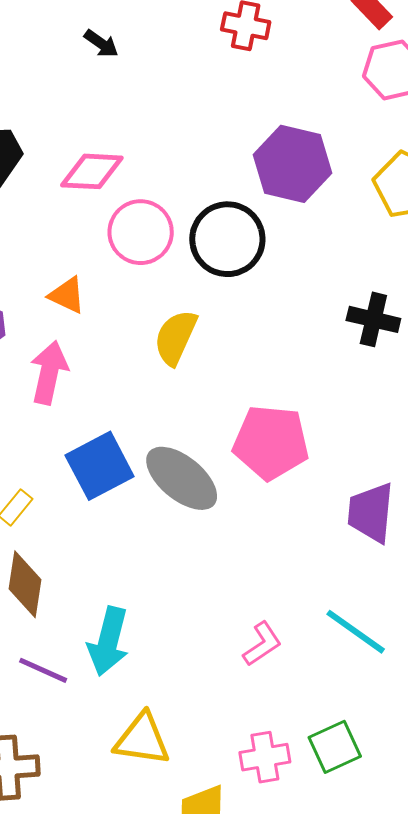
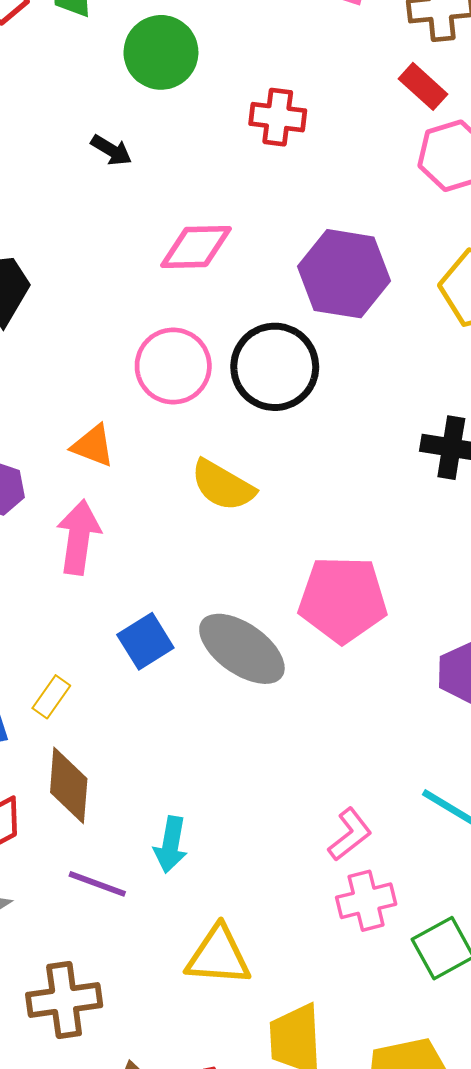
pink diamond: (92, 171) -> (196, 247), moved
yellow semicircle: (176, 337) -> (223, 485), turned -80
blue square: (100, 466) -> (145, 641), size x0.7
cyan arrow: (108, 641) -> (171, 845), size x0.7
pink cross: (265, 757) -> (366, 901), moved

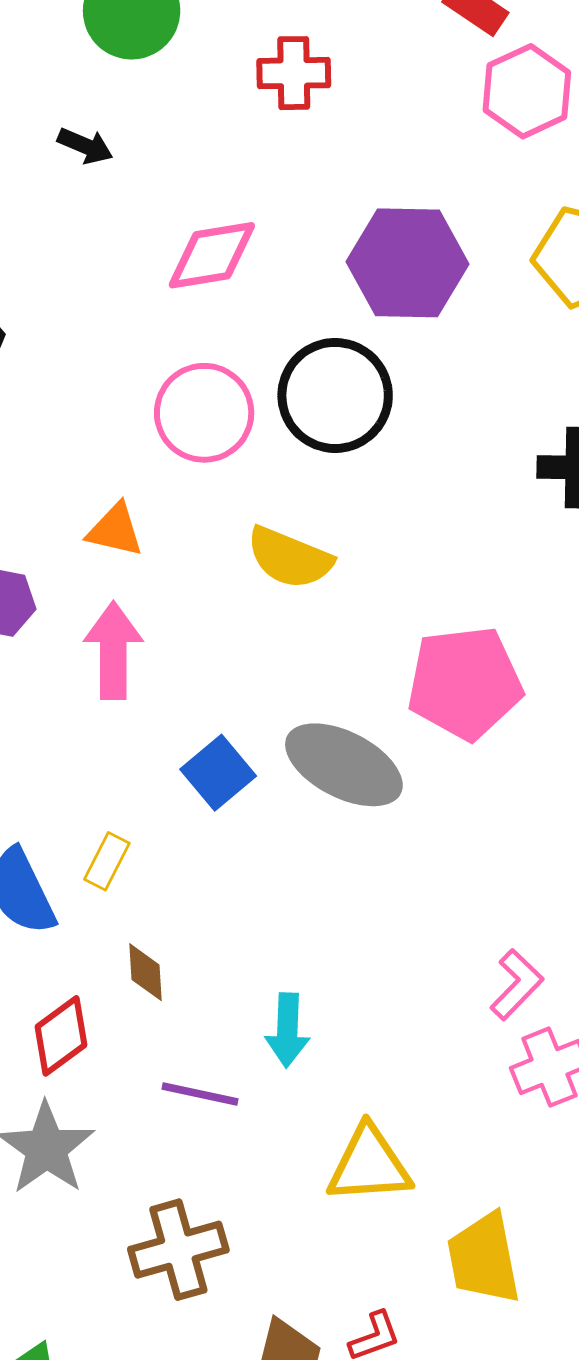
brown diamond: (69, 785) -> (145, 972), size x0.6

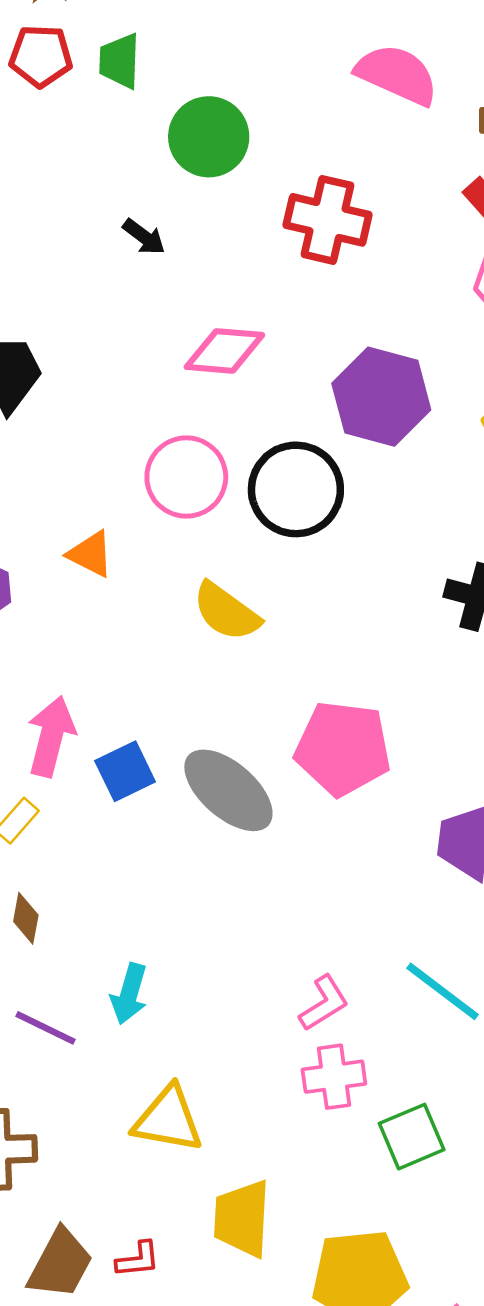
red cross: (294, 73) -> (328, 220), size x1.4
pink arrow: (113, 651) -> (51, 736), moved

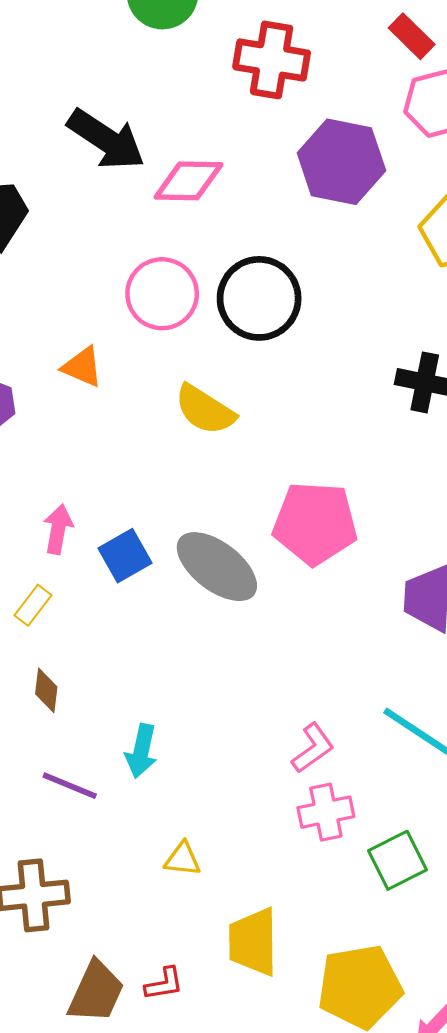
black arrow: (144, 237) -> (106, 139), moved, size x2.0
purple hexagon: (381, 397) -> (341, 162), moved
pink arrow: (51, 736) -> (58, 529), size x0.7
yellow triangle: (168, 1119) -> (183, 859), size x0.6

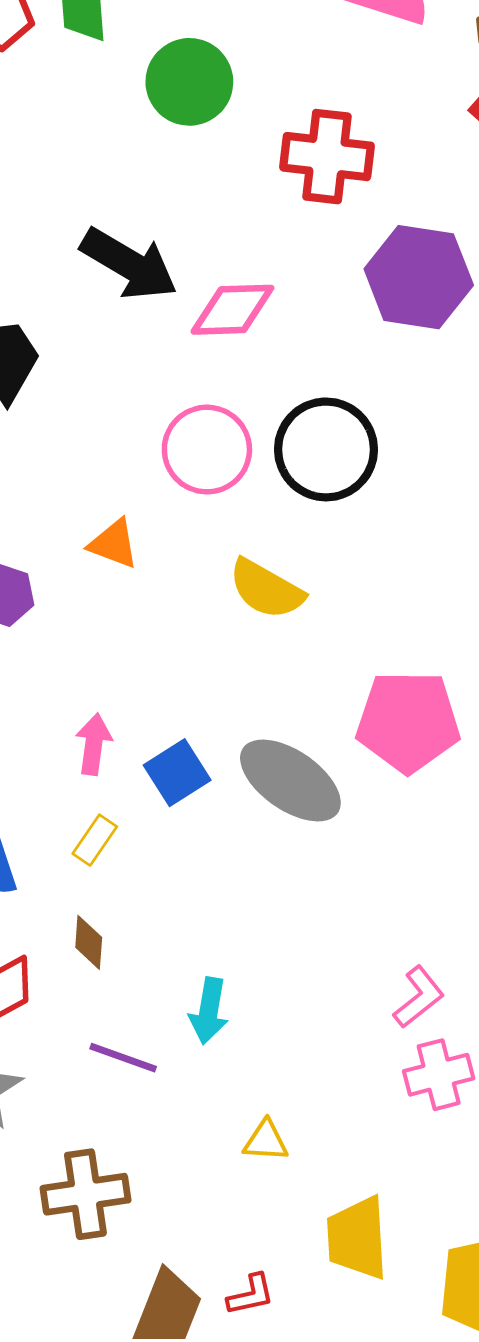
yellow rectangle: (33, 605) -> (95, 840), moved

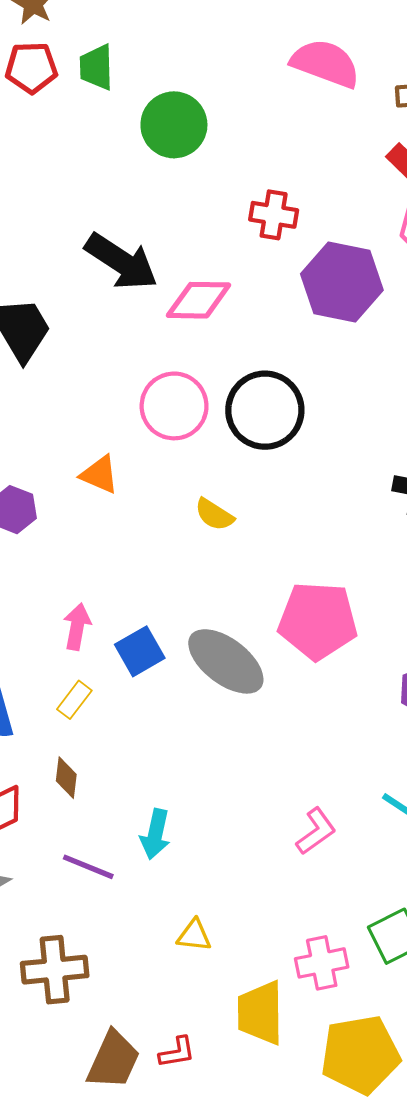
red cross: (327, 157) -> (274, 215), moved, size x0.7
yellow semicircle: (266, 589) -> (214, 515), size x0.7
pink cross: (439, 1075) -> (322, 963), moved

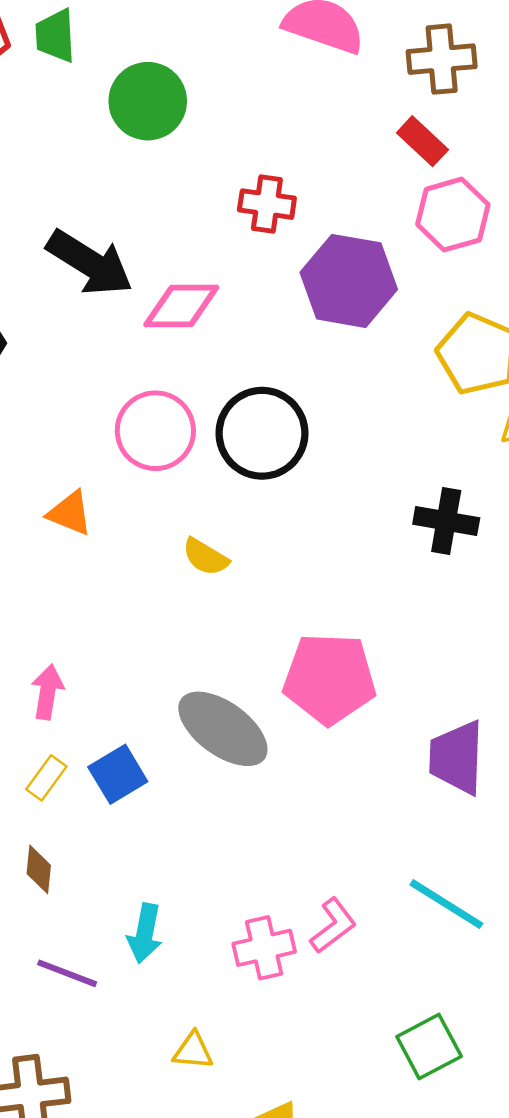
blue square: (140, 651) -> (118, 774), moved
pink cross: (322, 963) -> (264, 948), moved

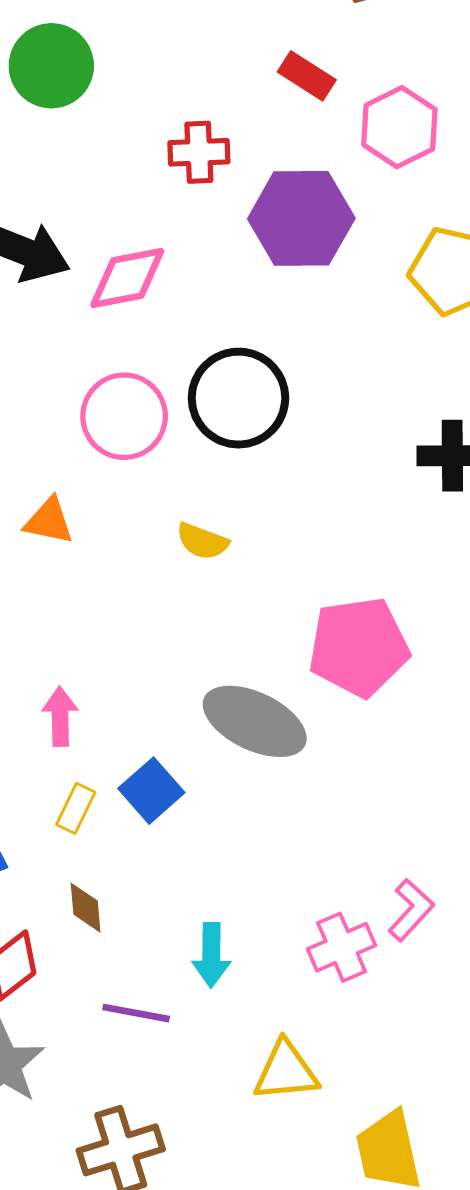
red rectangle: (422, 141) -> (307, 76), moved
yellow triangle: (193, 1051) -> (286, 1071), size x1.5

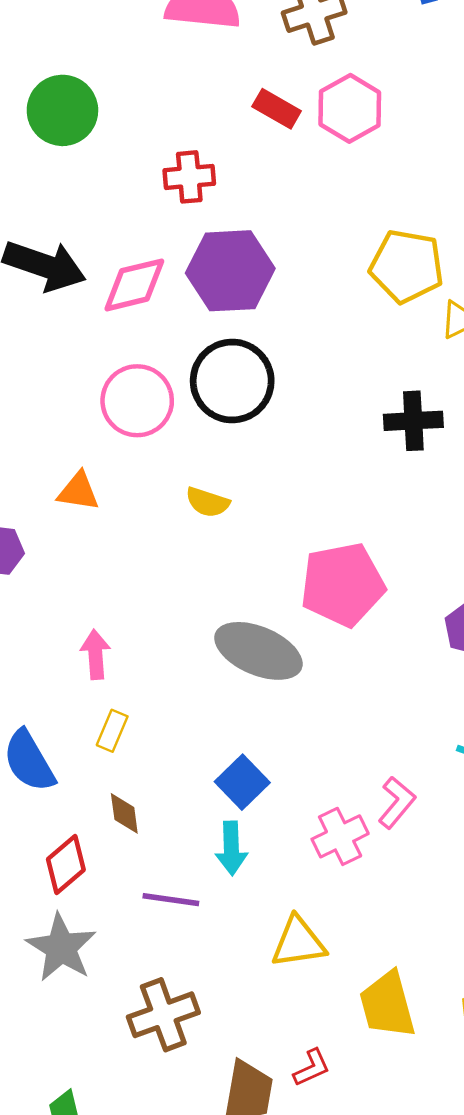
pink hexagon: (399, 127) -> (350, 108), moved
purple hexagon: (301, 218) -> (230, 271), moved
blue square: (151, 791) -> (242, 782), moved

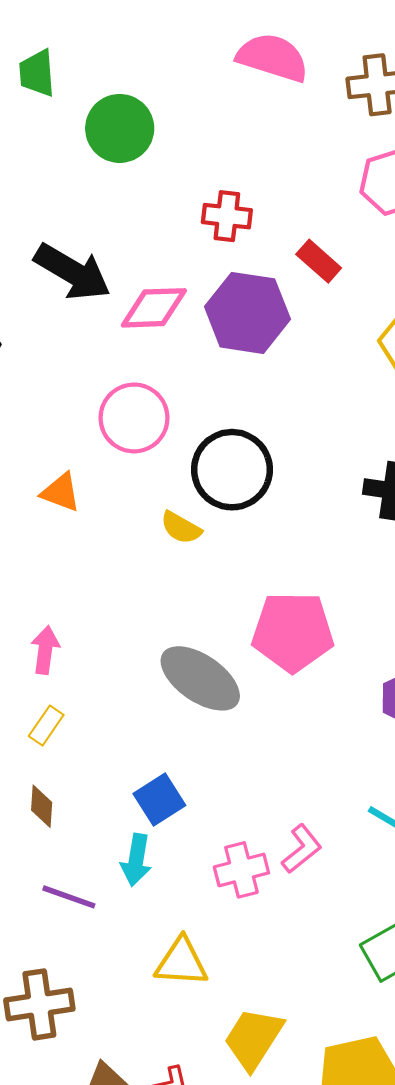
red rectangle: (277, 109) -> (319, 261), moved
black circle: (232, 381) -> (232, 470), moved
yellow trapezoid: (387, 1005) -> (253, 1039), turned 36

